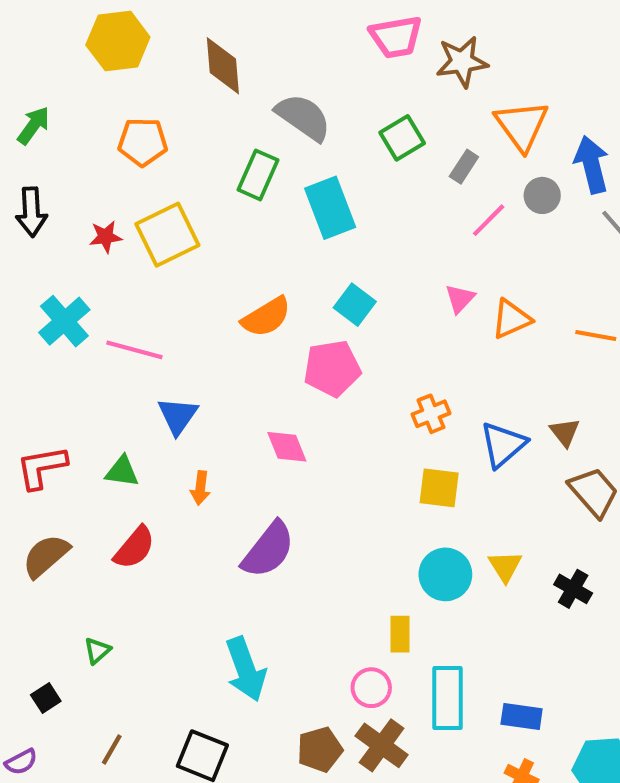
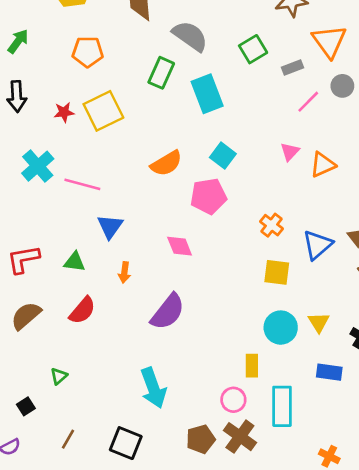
gray rectangle: (464, 167) -> (292, 68), turned 36
orange cross: (431, 414) -> (271, 225), turned -30
blue rectangle: (522, 717) -> (329, 372), moved

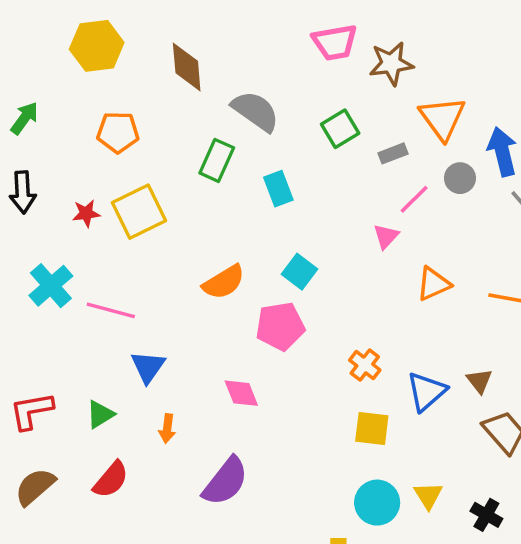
cyan rectangle: (207, 94) -> (278, 189), size x0.7
pink triangle: (290, 152) -> (386, 236), moved
green triangle: (75, 262) -> (100, 414), turned -40

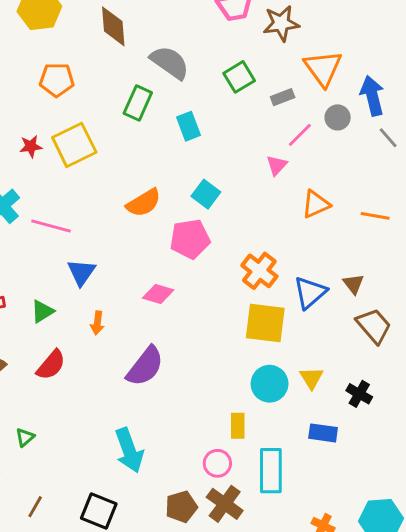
orange cross: (365, 365) -> (259, 271), size x1.4
pink diamond: (241, 393) -> (158, 294), turned -52
yellow square: (372, 429) -> (265, 323), size x1.4

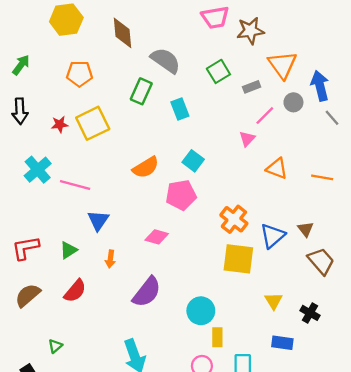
orange triangle: (316, 204) -> (277, 169), turned 45
cyan circle: (270, 384) -> (201, 311), moved

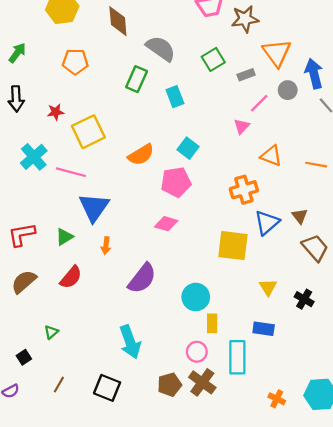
yellow square: (93, 123) -> (88, 132), moved
orange cross: (234, 219) -> (244, 190), moved, turned 36
blue triangle: (98, 220) -> (94, 207), size x1.4
pink diamond: (157, 237) -> (166, 224), moved
blue rectangle: (282, 343) -> (264, 329), moved

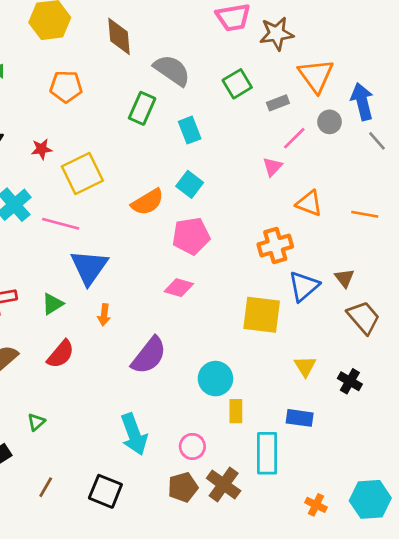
cyan square: (188, 148) -> (190, 184), moved
pink circle: (197, 352) -> (192, 446), moved

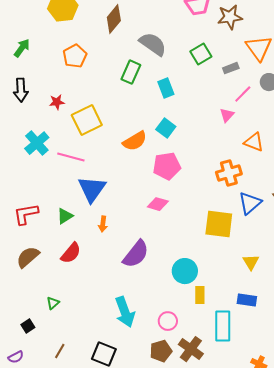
brown diamond: (119, 36) -> (114, 19), turned 44
orange pentagon: (66, 87) -> (75, 56), turned -30

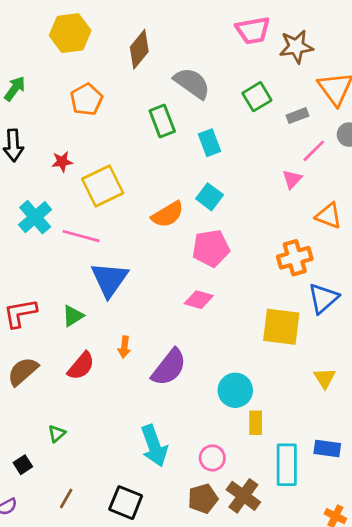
green rectangle: (131, 72) -> (162, 121), turned -45
orange arrow: (103, 224) -> (124, 347), moved
blue rectangle: (247, 300) -> (327, 448), moved

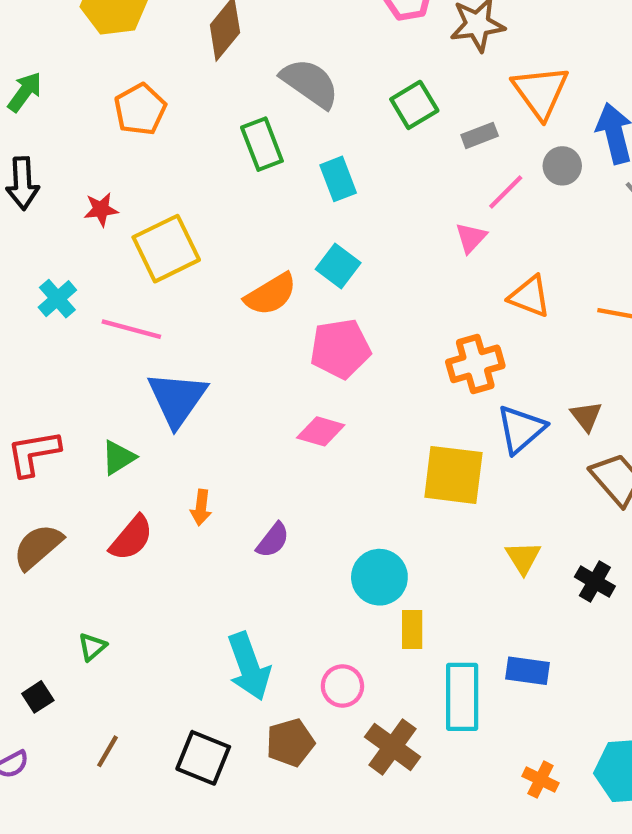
cyan cross: (35, 217) -> (57, 299), size x0.7
purple semicircle: (169, 367) -> (273, 540), size x0.6
brown pentagon: (203, 499) -> (290, 743), moved

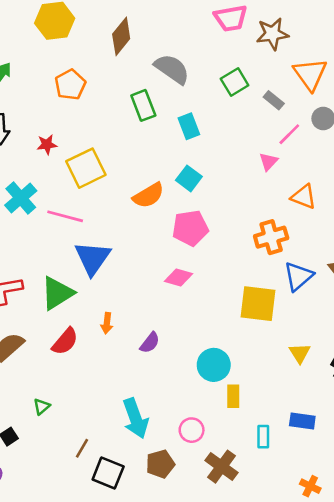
gray rectangle: (480, 135) -> (274, 100), turned 60
cyan cross: (57, 299) -> (21, 198), size x1.4
green triangle: (118, 457) -> (57, 293), size x1.6
cyan rectangle: (462, 697) -> (263, 437), size x0.6
brown line: (107, 751) -> (82, 448), moved

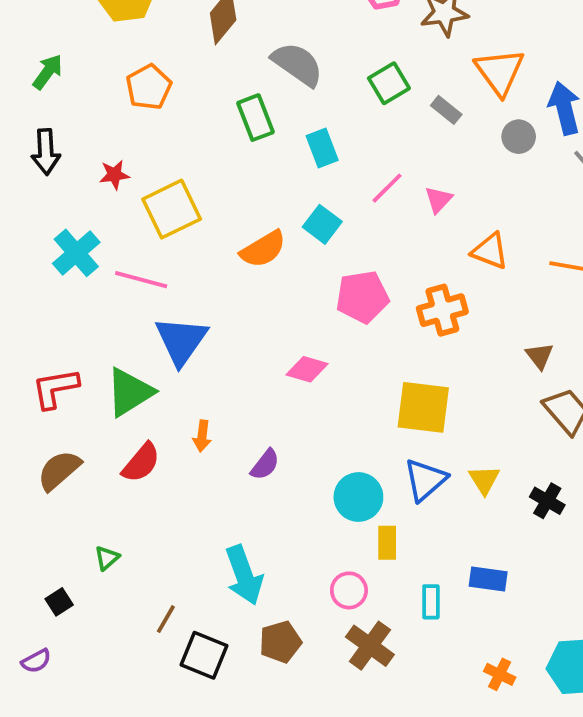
pink line: (289, 134) -> (387, 188), moved
pink pentagon: (190, 228) -> (362, 297), moved
blue triangle: (298, 276) -> (425, 480), moved
pink circle: (192, 430) -> (349, 590), moved

